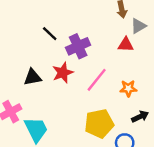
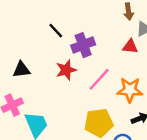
black triangle: (33, 77) -> (21, 70), moved
orange star: (128, 88) -> (130, 90), size x1.5

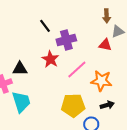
black triangle: (21, 70) -> (20, 69), moved
red star: (66, 70) -> (50, 59), turned -30

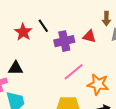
red triangle: (105, 45) -> (89, 36), moved
red star: (50, 59) -> (23, 32), moved

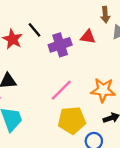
pink line: (74, 72) -> (61, 90), moved

